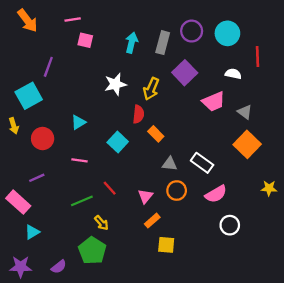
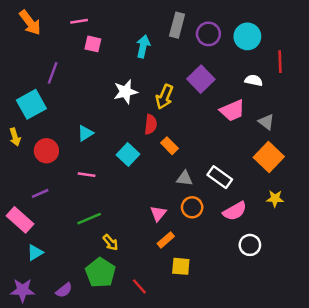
gray rectangle: (163, 43) -> (177, 25), moved
red line: (110, 188) -> (139, 286), moved
yellow star: (269, 188) -> (275, 198), moved

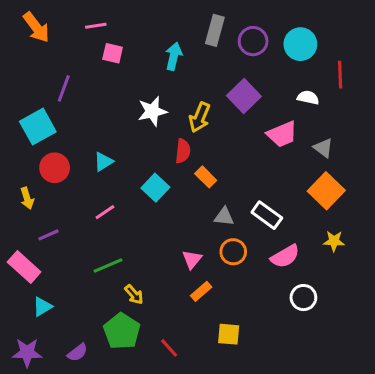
yellow arrow: (15, 137) -> (27, 198), moved
red circle: (46, 151) -> (55, 168), moved
pink line: (87, 175) -> (105, 212), turned -42
yellow square: (181, 266) -> (229, 334), moved

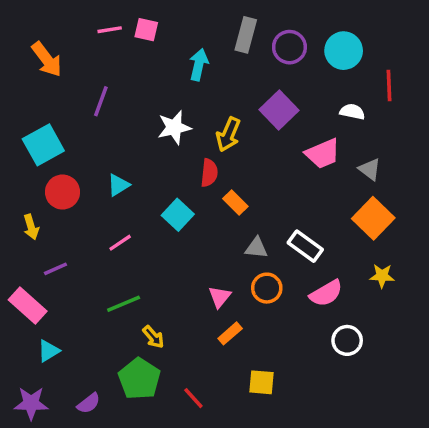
orange arrow: (36, 27) -> (47, 59), moved
pink square: (113, 53) -> (146, 30), moved
purple line: (64, 88) -> (101, 101), moved

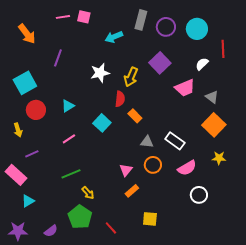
cyan arrow: (199, 65) -> (114, 37), turned -126
white semicircle: (352, 112) -> (202, 64), turned -56

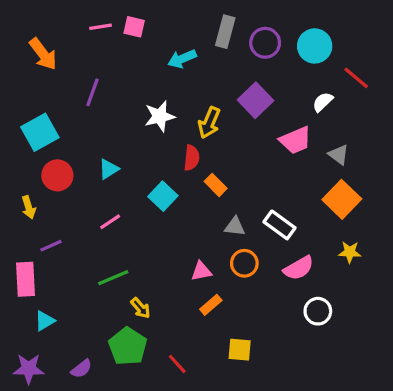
red line: (223, 49) -> (356, 78), turned -48
pink triangle: (126, 170) -> (201, 271), turned 40
pink rectangle: (16, 175) -> (25, 279), turned 45

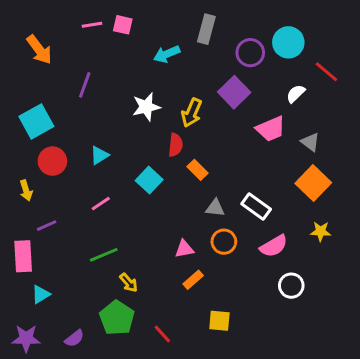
purple circle: (265, 43) -> (250, 53), moved

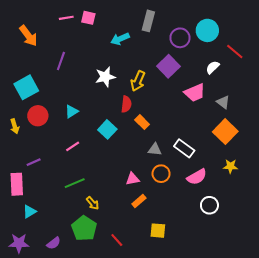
yellow arrow: (26, 190) -> (15, 126), moved

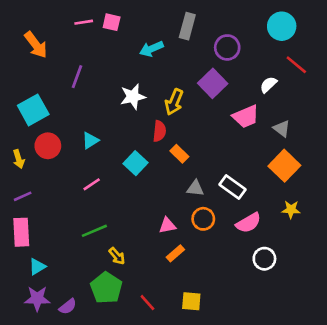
cyan circle: (207, 30) -> (282, 26), moved
purple line: (34, 162) -> (23, 196), moved
yellow square: (158, 231) -> (191, 301), moved
purple star: (19, 243) -> (37, 299), moved

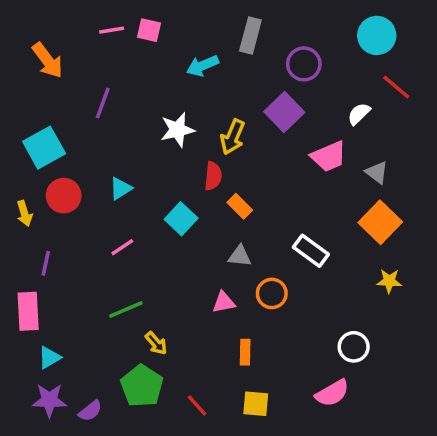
gray triangle: (195, 188) -> (240, 256), moved
purple line: (23, 196) -> (46, 263), moved, turned -54
pink semicircle: (248, 223) -> (332, 393), moved
orange rectangle: (175, 253) -> (245, 352), moved, turned -48

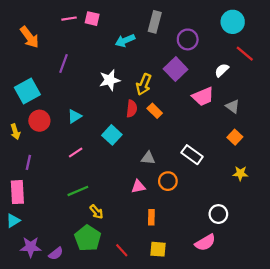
orange rectangle: (240, 206) -> (155, 111), moved
orange square: (380, 222) -> (235, 137), size x0.6
cyan triangle: (49, 357) -> (13, 221), moved

